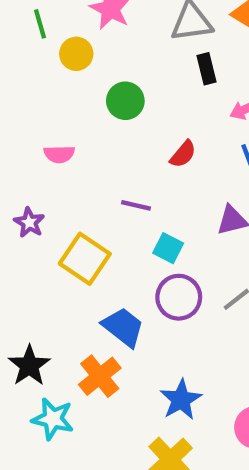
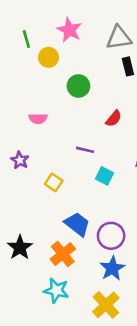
yellow square: (85, 259) -> (54, 182), size x0.6
purple circle: (179, 297) -> (111, 236), moved
cyan star: (53, 419) -> (56, 290), moved

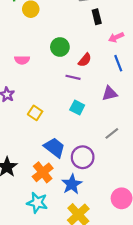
green circle: (78, 86) -> (60, 47), moved
purple line: (85, 150) -> (73, 77), moved
blue star: (112, 268) -> (72, 184), moved

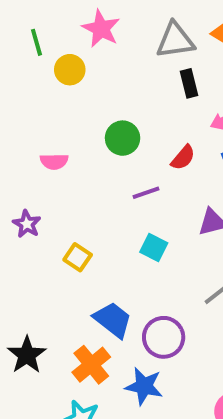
red semicircle: (85, 60) -> (183, 158), moved
purple line: (73, 77) -> (146, 193), turned -32
blue star: (72, 184) -> (144, 386), turned -30

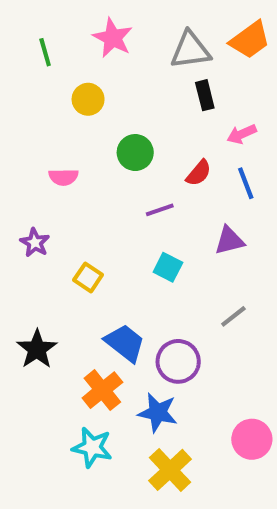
yellow circle: (70, 70) -> (88, 99), moved
black star: (27, 355) -> (37, 349), moved

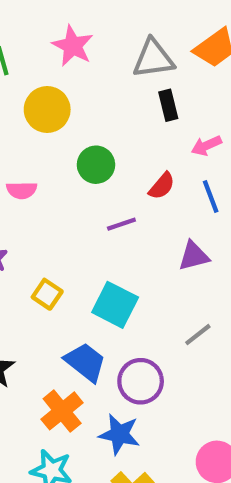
yellow circle: (88, 99) -> (47, 109), size x1.4
cyan square: (168, 267) -> (115, 305), moved, size x1.5

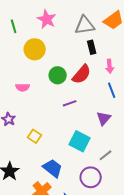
pink arrow: (206, 146) -> (110, 66), turned -72
red semicircle: (162, 186) -> (82, 74), moved, size x1.5
purple triangle: (194, 256) -> (104, 118), turned -35
cyan square: (115, 305) -> (80, 141), moved
purple circle: (141, 381) -> (91, 177), moved

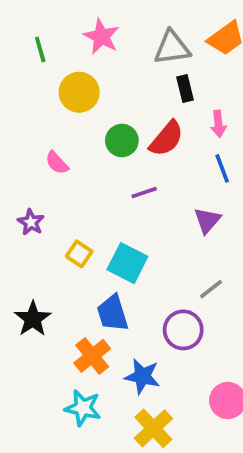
pink semicircle: (23, 87) -> (57, 163), turned 48
cyan square: (80, 141) -> (127, 263), moved
blue trapezoid: (53, 168) -> (113, 313), turned -145

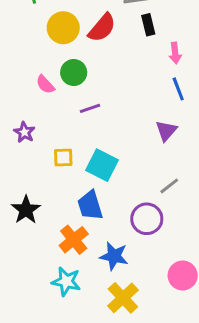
red semicircle: (166, 139) -> (102, 28), moved
green circle: (122, 140) -> (74, 73), moved
purple line: (144, 192) -> (90, 108), moved
yellow square: (79, 254) -> (63, 158), turned -36

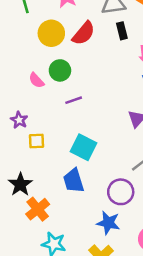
yellow square: (63, 158) -> (36, 141), moved
orange cross: (74, 240) -> (38, 209), moved
blue star: (114, 256) -> (108, 223), moved

